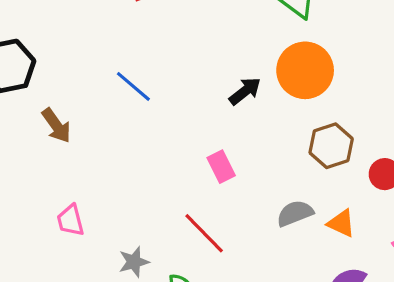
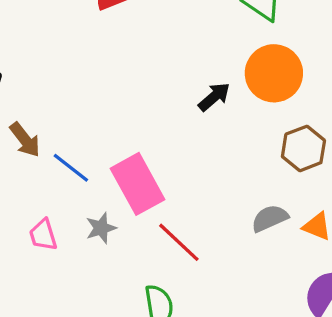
blue line: (133, 86) -> (71, 168), moved
pink rectangle: (221, 167) -> (138, 184), moved, size x1.8
gray star: (134, 262) -> (101, 228), moved

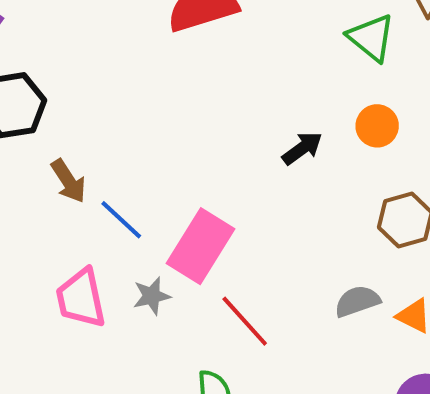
orange circle: (274, 73) -> (377, 126), size x0.6
pink rectangle: (138, 184) -> (200, 246), turned 56
pink trapezoid: (43, 235) -> (81, 298), size x1.5

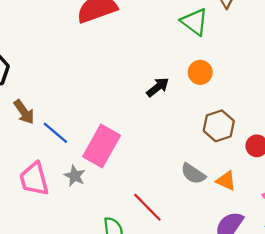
gray star: (152, 296) -> (75, 176), turned -30
gray semicircle: (357, 301) -> (193, 174), turned -125
red line: (245, 321) -> (147, 207), moved

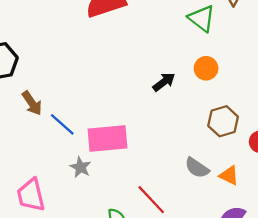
pink rectangle: (102, 146) -> (107, 138), turned 54
pink trapezoid: (34, 179) -> (31, 195), moved

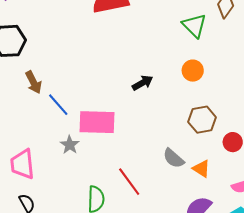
black arrow: (164, 82) -> (143, 83), moved

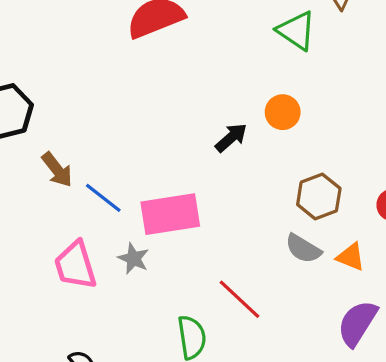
orange circle: (193, 71) -> (283, 112), moved
brown hexagon: (202, 120) -> (319, 196), moved
pink trapezoid: (22, 164) -> (75, 265), moved

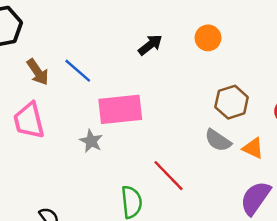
black arrow: (231, 138) -> (150, 45), moved
blue line: (103, 198) -> (78, 71), moved
pink trapezoid: (75, 265) -> (29, 121), moved

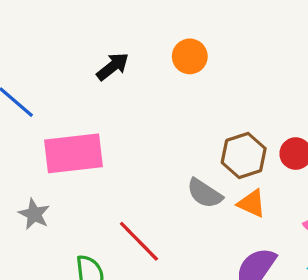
brown hexagon: (232, 102) -> (244, 156), moved
gray star: (91, 141) -> (34, 214), moved

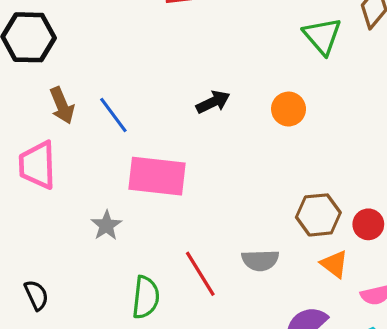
gray semicircle: (205, 193) -> (260, 260), moved, turned -48
orange triangle: (252, 203) -> (334, 264), moved

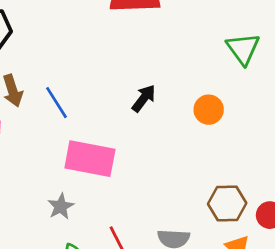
black arrow: (213, 102) -> (144, 98), turned -32
gray star: (106, 225) -> (61, 206), moved

